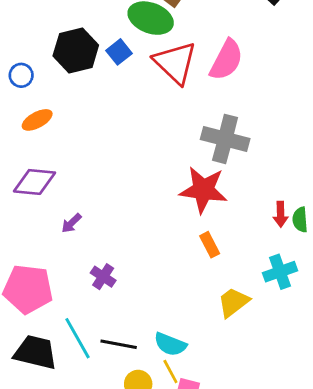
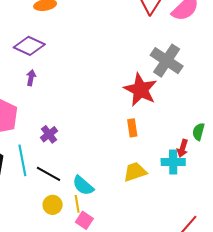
red arrow: (281, 214) -> (183, 148), moved
purple arrow: (71, 223) -> (31, 78), moved, turned 126
purple cross: (103, 277) -> (49, 134), moved

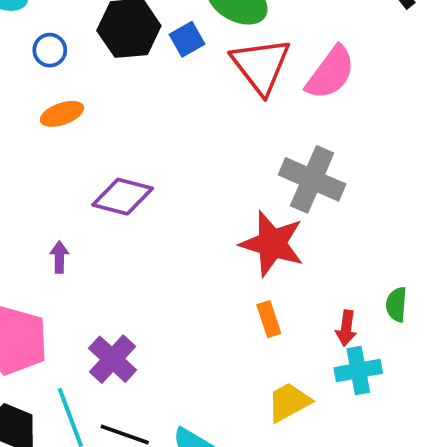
purple diamond: (29, 46) -> (123, 197), moved
purple cross: (49, 134) -> (112, 359), size x1.4
red arrow: (183, 148) -> (346, 328), moved

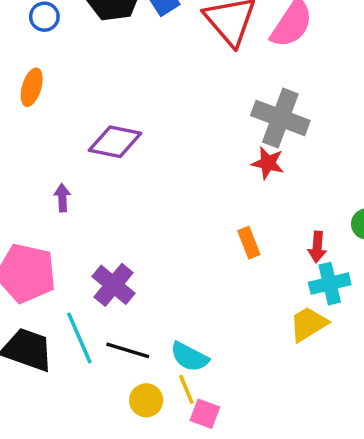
orange ellipse: (62, 114) -> (32, 87), moved, turned -51
red star: (272, 244) -> (268, 163), moved, size x0.6
yellow trapezoid: (289, 402) -> (308, 324), moved

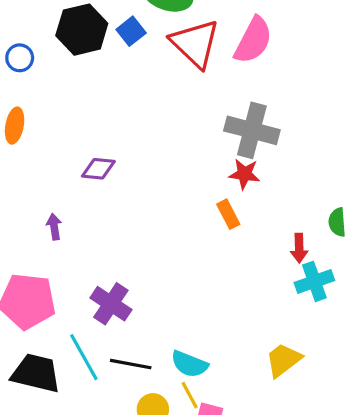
purple diamond: (115, 142) -> (98, 169), size x0.7
orange rectangle: (249, 243) -> (228, 214), moved
yellow trapezoid: (308, 324) -> (283, 360), moved

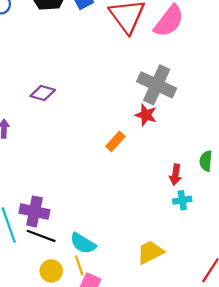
orange rectangle: (228, 214) -> (115, 141), moved, turned 60
cyan cross: (314, 281) -> (182, 200), size x0.7
purple cross: (111, 304) -> (34, 211), moved, turned -32

